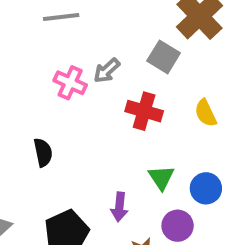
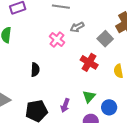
gray arrow: (107, 71) -> (77, 27), moved

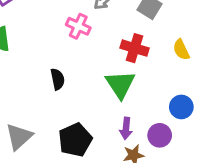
green triangle: (89, 97) -> (120, 84), moved, size x1.5
purple arrow: (65, 105) -> (126, 128), moved

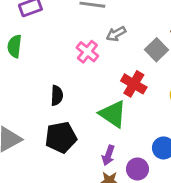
green triangle: (120, 84) -> (113, 114), turned -36
black pentagon: (75, 140) -> (61, 137), moved

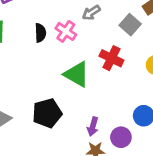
black semicircle: (57, 95) -> (40, 33), moved
green triangle: (113, 114) -> (77, 74), moved

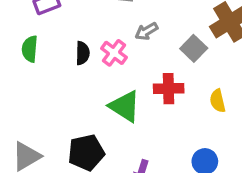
red cross: (111, 58) -> (169, 89), turned -30

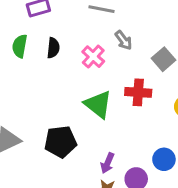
gray arrow: (146, 31) -> (124, 40), turned -102
black semicircle: (83, 53) -> (53, 48), moved

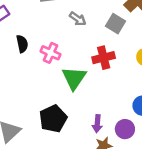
pink cross: (93, 57) -> (51, 53), moved
green triangle: (98, 104) -> (74, 78), turned 44

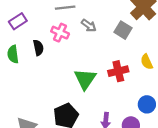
pink cross: (51, 53) -> (60, 33), moved
red cross: (104, 58) -> (118, 71), moved

